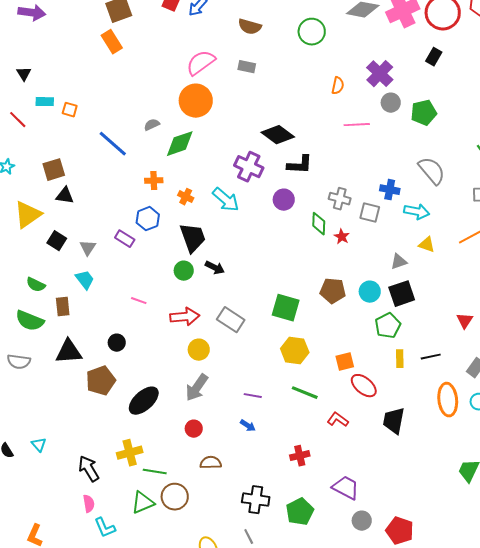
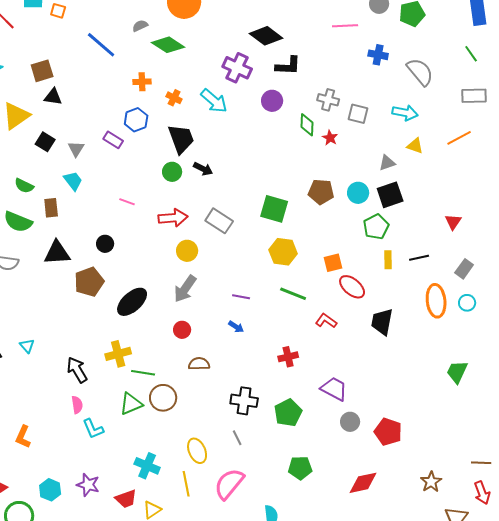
green diamond: (180, 144) -> (168, 45), turned 52
blue cross: (390, 190) -> (378, 55), moved

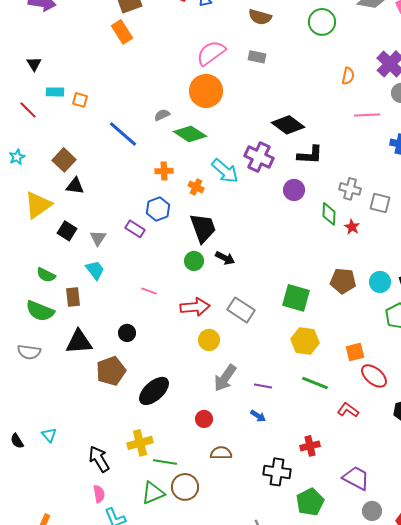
brown square: (42, 71) -> (64, 160), turned -30
cyan arrow: (214, 101) -> (225, 171), moved
gray arrow: (185, 289) -> (225, 378), moved
black cross: (244, 401) -> (277, 472), moved

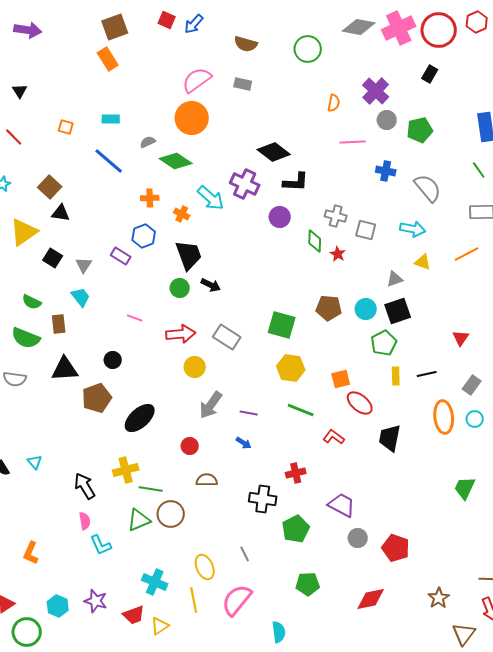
cyan rectangle: (55, 92) -> (111, 119), moved

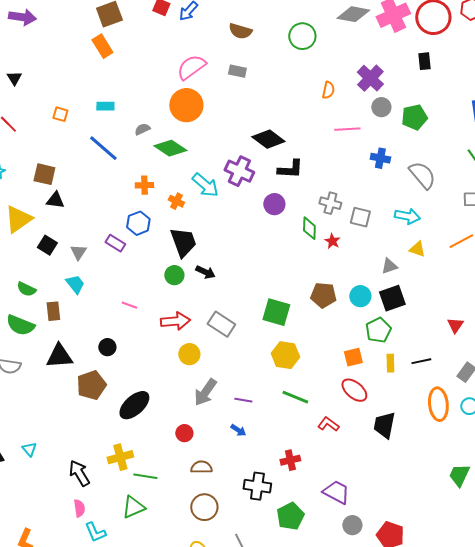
black rectangle: (430, 74) -> (424, 61), turned -36
brown square: (50, 187) -> (44, 174), turned -30
orange square: (341, 379) -> (353, 357), moved
brown circle: (171, 514) -> (204, 507), moved

